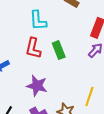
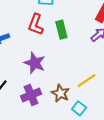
yellow line: (89, 97) -> (86, 81), turned 30

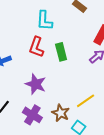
purple cross: (31, 95) -> (32, 115), turned -36

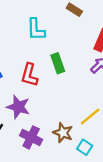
red L-shape: (36, 47) -> (29, 75), moved
purple star: (36, 84) -> (18, 107), moved

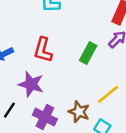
green rectangle: (58, 63) -> (88, 53), moved, turned 48

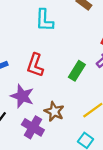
brown star: (79, 112) -> (54, 111), moved

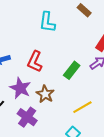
brown star: (54, 111) -> (45, 94), moved

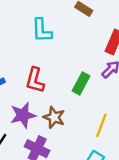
purple star: (20, 88) -> (23, 115), turned -30
yellow line: (82, 107) -> (101, 125), turned -30

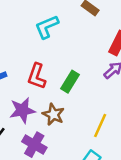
cyan L-shape: (42, 30) -> (47, 27), turned 65
green rectangle: (81, 83) -> (70, 82), moved

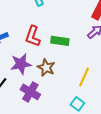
green rectangle: (70, 82) -> (60, 41), turned 66

